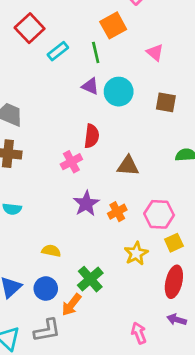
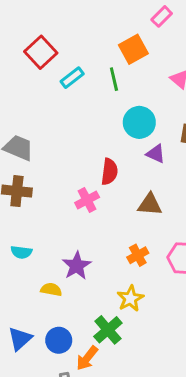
purple triangle: (90, 86) -> (156, 154), moved
purple star: (86, 204) -> (77, 266), moved
yellow semicircle: (51, 251) -> (51, 290), moved
yellow star: (136, 253) -> (130, 298), moved

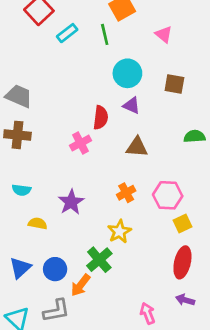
purple triangle: (156, 154) -> (131, 105), moved
yellow semicircle: (51, 290) -> (38, 223), moved

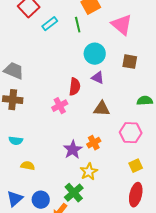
pink triangle: (164, 34) -> (122, 25), size x1.6
pink hexagon: (168, 195) -> (131, 133), moved
purple star: (71, 202) -> (73, 150), moved

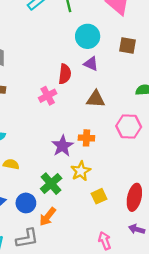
orange cross: (94, 143) -> (86, 138), turned 32
yellow square: (136, 166) -> (99, 196), moved
green cross: (74, 193) -> (51, 184), moved

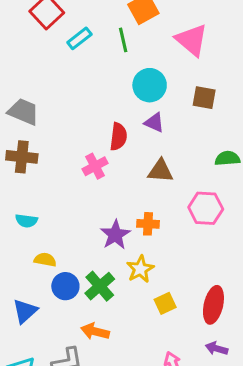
blue circle: (26, 203) -> (65, 286), moved
orange arrow: (48, 217) -> (95, 331), turned 66

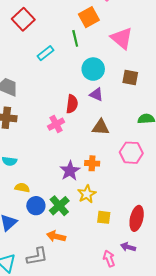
cyan rectangle: (79, 38) -> (45, 53), moved
yellow square: (165, 303) -> (104, 217), turned 32
purple arrow: (217, 348) -> (128, 247), moved

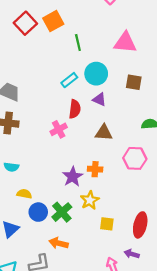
orange square: (89, 17) -> (53, 21), moved
pink triangle: (122, 38) -> (125, 43), turned -35
cyan rectangle: (45, 53) -> (69, 80), moved

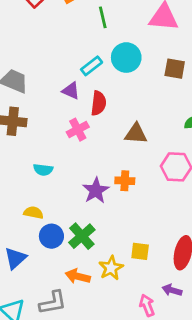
purple triangle: (99, 99) -> (71, 91), moved
cyan semicircle: (11, 167) -> (43, 170), moved
yellow star: (90, 200) -> (111, 268), moved

